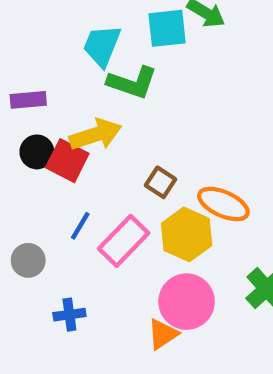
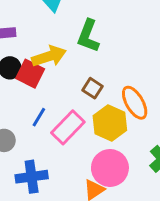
green L-shape: (132, 83) -> (88, 36), moved, turned 92
orange ellipse: (223, 204) -> (135, 103), turned 36
blue cross: (69, 315) -> (32, 177), size x1.5

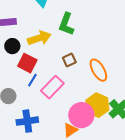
red square: (30, 74) -> (27, 63), moved
brown square: (93, 88) -> (69, 60), turned 32
yellow hexagon: (110, 123) -> (97, 105), moved

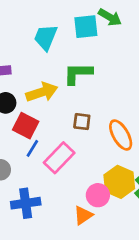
green L-shape: (66, 24) -> (78, 73), turned 70
brown square: (69, 60) -> (82, 122), turned 32
pink circle: (81, 115) -> (98, 195), size x0.7

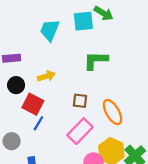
green L-shape: (78, 73) -> (96, 60), moved
yellow arrow: (42, 92) -> (46, 76), size x0.7
pink rectangle: (59, 158) -> (80, 131), moved

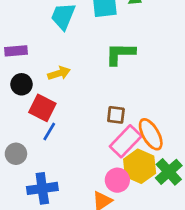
brown square: (80, 101) -> (116, 115), moved
orange ellipse: (113, 112) -> (151, 134), moved
pink rectangle: (80, 131) -> (126, 141), moved

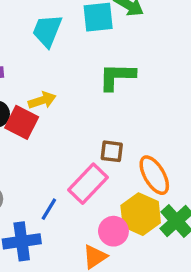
red square: (42, 108) -> (22, 122), moved
blue line: (49, 132) -> (49, 209), moved
pink rectangle: (126, 141) -> (88, 184), moved

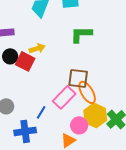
brown square: (112, 151) -> (78, 78), size x1.5
orange ellipse: (154, 175) -> (87, 92), moved

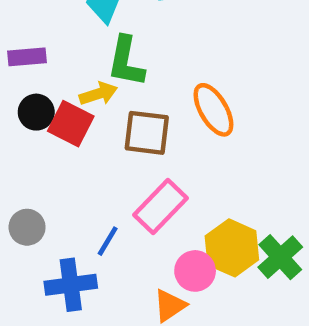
green L-shape: (81, 34) -> (126, 61), moved, turned -80
brown square: (78, 78) -> (147, 133), moved
orange ellipse: (87, 92) -> (213, 110), moved

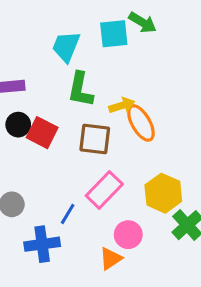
yellow arrow: (98, 94) -> (122, 105), moved
yellow hexagon: (232, 248) -> (163, 193), moved

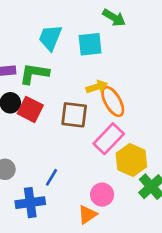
cyan square: (114, 34) -> (90, 44), moved
green L-shape: (80, 90) -> (34, 74), moved, turned 88
pink rectangle: (104, 190) -> (109, 139), moved

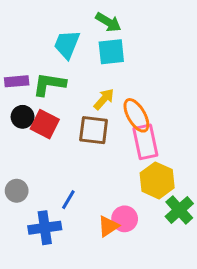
green arrow: (114, 18) -> (108, 22), moved
yellow arrow: (97, 87) -> (104, 99), moved, turned -30
pink rectangle: (109, 139) -> (145, 142), moved, turned -56
orange triangle: (87, 215) -> (108, 226), moved

